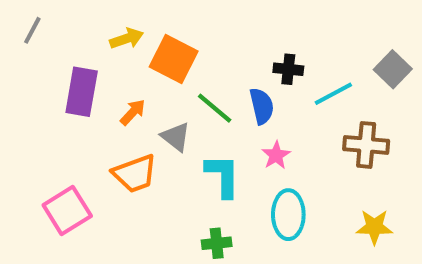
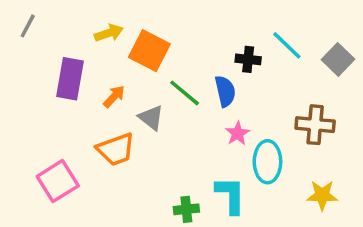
cyan line: (333, 94) -> (287, 45), moved, turned 72
cyan L-shape: (223, 176) -> (230, 195), moved
cyan ellipse: (288, 215) -> (267, 162), moved

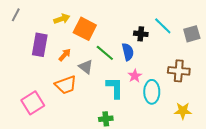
gray square: (338, 59) -> (192, 34), turned 30
cyan L-shape: (230, 195) -> (115, 88), moved

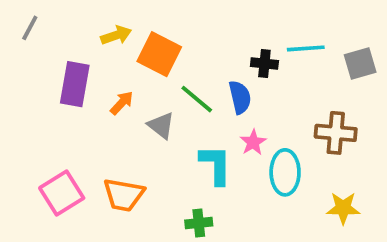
cyan line: (163, 26) -> (306, 48), turned -48
orange trapezoid: (66, 85) -> (124, 195), moved, turned 30

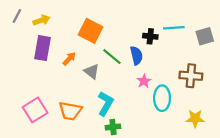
yellow arrow: (116, 35) -> (41, 20), moved
cyan L-shape: (216, 165) -> (105, 104), moved, turned 30

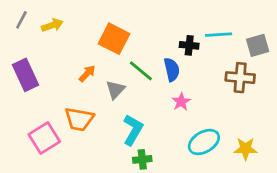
purple rectangle: (43, 48) -> (25, 75), moved, turned -35
gray triangle: (92, 71) -> (115, 90), turned 35
brown cross: (191, 76) -> (240, 78), moved
cyan ellipse: (162, 98) -> (204, 142), moved, turned 60
orange trapezoid: (70, 111) -> (79, 119), moved

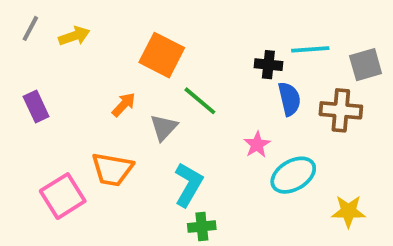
blue semicircle: (172, 70) -> (289, 99), moved
purple rectangle: (25, 75) -> (36, 107), size x0.7
cyan ellipse: (204, 142) -> (293, 175), moved

